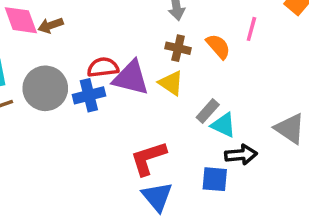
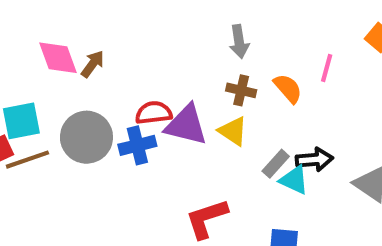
brown arrow: (51, 25) -> (93, 64), turned 145
black arrow: (241, 155) -> (314, 160), moved

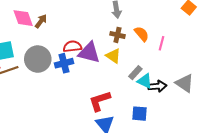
pink line: (327, 68) -> (162, 43), moved
black arrow: (314, 160) -> (157, 86), moved

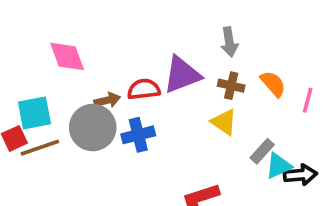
brown arrow: (41, 21) -> (107, 100), moved, turned 40
red semicircle: (72, 46) -> (144, 89), moved
purple triangle: (89, 53) -> (182, 75), moved, turned -35
cyan triangle: (145, 81) -> (279, 166), turned -49

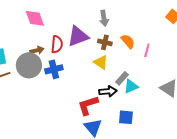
pink diamond: (67, 56) -> (35, 18), moved
red semicircle: (144, 89) -> (57, 44), turned 102
black arrow: (300, 175) -> (108, 91), moved

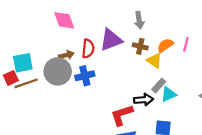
orange semicircle: (128, 41) -> (165, 45), turned -84
pink line: (147, 50) -> (186, 44), moved
yellow triangle: (101, 62) -> (154, 61), moved

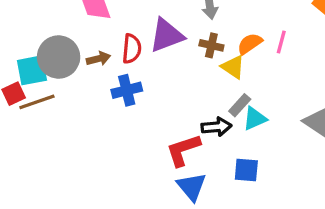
gray circle: (58, 71) -> (59, 57), moved

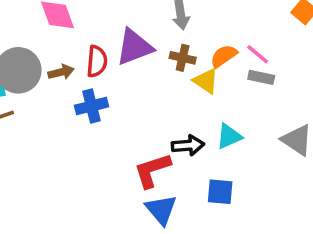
pink line: (281, 42) -> (258, 54), turned -65
gray rectangle: (240, 105) -> (261, 77), moved, turned 60

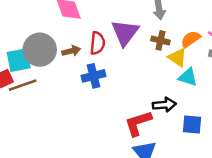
purple triangle: (134, 47) -> (125, 33), turned -32
cyan triangle: (229, 136) -> (188, 77), moved, turned 42
blue square: (220, 192) -> (192, 124), moved

